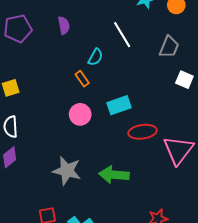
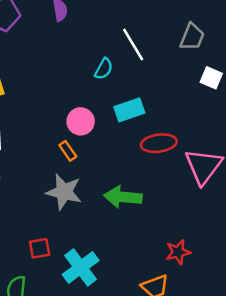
white line: (122, 35) -> (133, 45), moved
cyan semicircle: (95, 57) -> (104, 69), moved
orange rectangle: (82, 79) -> (68, 151), moved

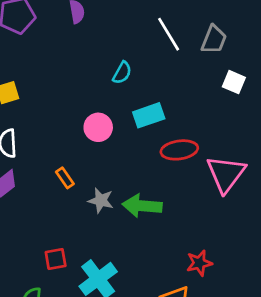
white line: (133, 45) -> (169, 34), moved
orange rectangle: (68, 151) -> (65, 178), moved
gray star: (64, 192) -> (101, 200), moved, size x0.7

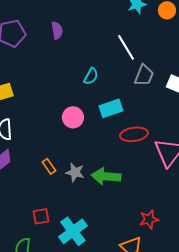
gray trapezoid: (214, 40) -> (144, 75), moved
orange rectangle: (65, 178) -> (49, 166), moved

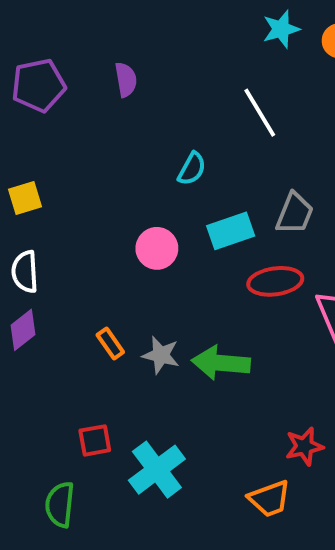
gray trapezoid: (144, 75) -> (295, 213), moved

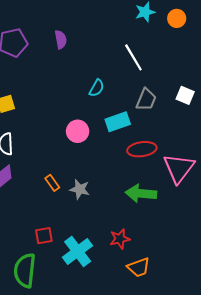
gray trapezoid: (295, 213) -> (146, 100), moved
green arrow: (221, 363) -> (141, 193), moved
red star: (304, 446) -> (120, 239), moved
green semicircle: (60, 505) -> (25, 270), size x1.4

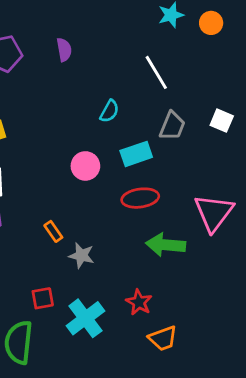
red ellipse: (142, 149) -> (140, 198), moved
gray star: (80, 189) -> (81, 256), moved
red star: (120, 239) -> (139, 302), turned -30

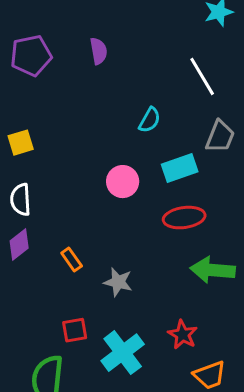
orange rectangle: (53, 231) -> (72, 260), moved

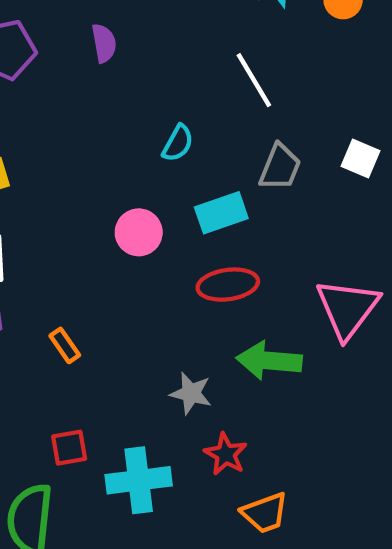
gray star: (118, 282) -> (191, 393), moved
cyan cross: (123, 353) -> (139, 480), turned 30

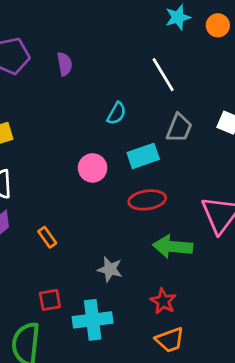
purple semicircle: (104, 43) -> (65, 64), moved
gray star: (191, 393) -> (110, 269), moved
red star: (226, 454) -> (163, 301), moved

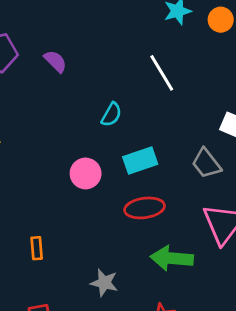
purple semicircle: (65, 64) -> (55, 61), turned -35
gray trapezoid: (179, 128) -> (206, 163), moved, turned 120
orange rectangle: (47, 237) -> (37, 248), turned 30

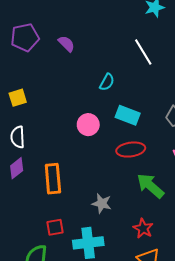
cyan rectangle: (140, 161) -> (128, 115), turned 40
orange rectangle: (37, 248) -> (53, 179), size x1.8
green arrow: (172, 258) -> (150, 186), turned 36

